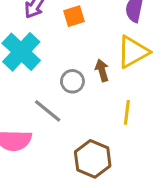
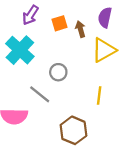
brown arrow: (102, 70) -> (80, 29), moved

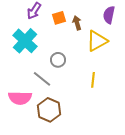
purple semicircle: (105, 17) -> (109, 15), moved
brown hexagon: (73, 130) -> (49, 110), moved

